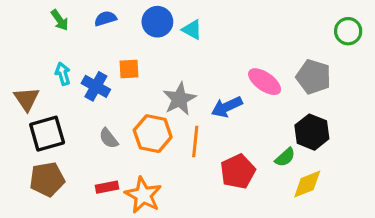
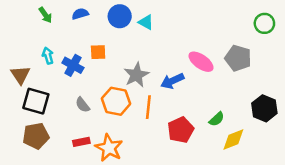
black hexagon: (312, 132) -> (264, 108), moved
black square: (47, 134) -> (36, 101), turned 32

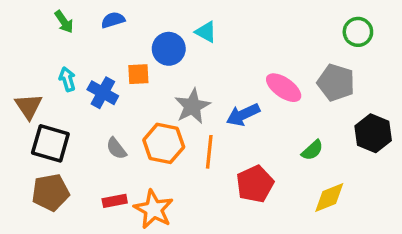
blue circle: (120, 16) -> (169, 49), moved
green circle: (264, 23) -> (358, 32), moved
black hexagon: (264, 108) -> (373, 133), moved
green semicircle: (217, 119) -> (312, 150), moved

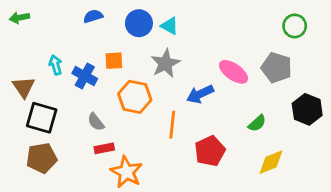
green arrow: (64, 22) -> (19, 18), moved, turned 114
blue circle: (169, 49) -> (139, 23), moved
gray star: (192, 106) -> (165, 63), moved
orange hexagon: (164, 143) -> (135, 97), moved
red rectangle: (115, 201) -> (104, 148), moved

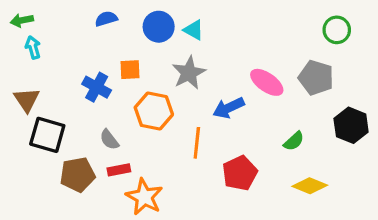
cyan arrow: (56, 65) -> (33, 47), moved
brown pentagon: (42, 158) -> (78, 175), moved
yellow diamond: (271, 162) -> (310, 186), turned 44

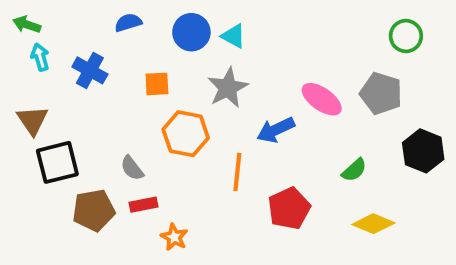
green arrow: (22, 20) -> (27, 25), turned 30
blue cross: (97, 87) -> (90, 70), moved
black square: (47, 135) -> (57, 162), turned -30
orange star: (144, 197) -> (174, 237), size x0.6

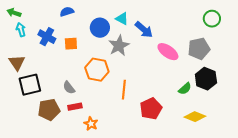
blue circle: (191, 32) -> (100, 28), moved
orange square: (157, 84) -> (71, 44), moved
gray pentagon: (381, 93) -> (199, 49), turned -30
blue arrow: (276, 130) -> (144, 30), moved, turned -114
black hexagon: (423, 151) -> (206, 79), moved

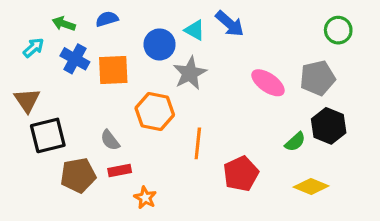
green arrow: (14, 13) -> (64, 24), moved
cyan arrow: (21, 30) -> (33, 48), turned 64
blue arrow: (144, 30) -> (230, 24), moved
orange square: (71, 44) -> (113, 70), size x1.5

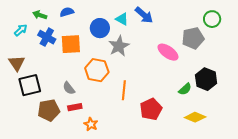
gray pentagon: (317, 78) -> (193, 38), moved

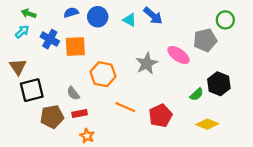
green arrow: (40, 15) -> (29, 14), moved
blue circle: (100, 28) -> (98, 17), moved
gray star: (119, 46) -> (147, 64), moved
orange line: (124, 90) -> (125, 107), moved, turned -72
orange star: (91, 124) -> (87, 136), moved

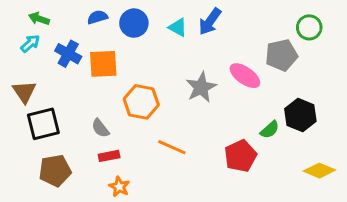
blue arrow: (153, 16) -> (210, 22), turned 84
red pentagon: (160, 116) -> (241, 156), moved
brown pentagon: (52, 117) -> (55, 171), moved
yellow diamond: (207, 124) -> (319, 171), moved

